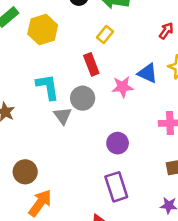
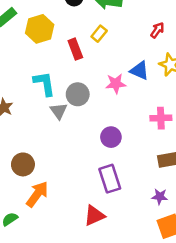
red rectangle: (91, 64) -> (75, 49), moved

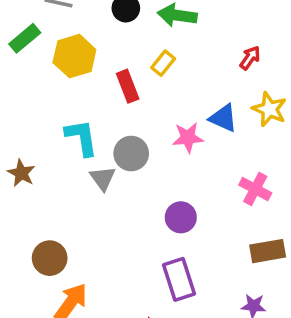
pink cross: (161, 118) -> (255, 189), turned 30

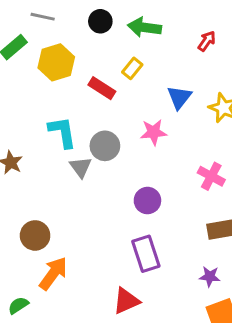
red arrow: (250, 58) -> (207, 41), moved
red rectangle: (128, 86) -> (102, 88), turned -36
blue triangle: (223, 118) -> (179, 97), moved, turned 44

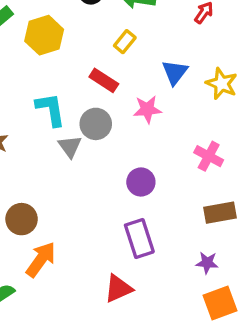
red rectangle: (102, 88) -> (104, 80), moved

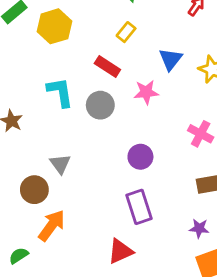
gray triangle: (70, 146) -> (60, 164), moved

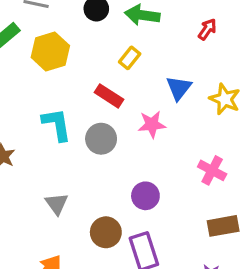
brown circle: (34, 190) -> (106, 232), moved

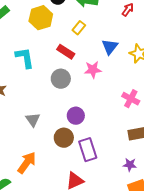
yellow hexagon: (50, 52) -> (41, 18), moved
cyan L-shape: (57, 124) -> (25, 58), moved
purple circle: (145, 196) -> (76, 116), moved

